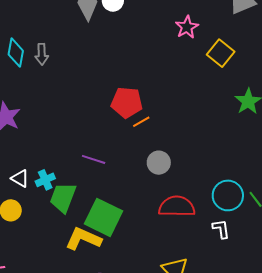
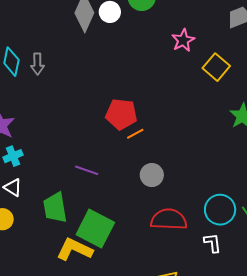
cyan cross: (45, 180) -> (13, 156), moved
green trapezoid: (63, 198) -> (55, 208), turned -32

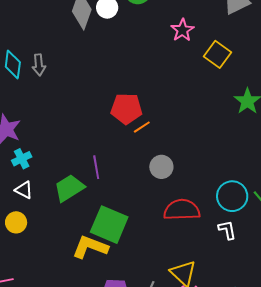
purple line: (87, 170) -> (96, 167), turned 65
green trapezoid: (55, 208) -> (69, 188), moved, turned 72

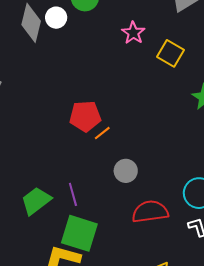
purple line: (96, 167) -> (73, 194), moved

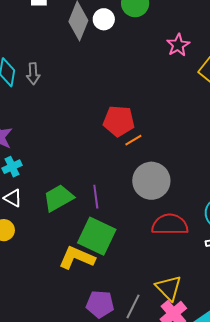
gray circle: (126, 171) -> (151, 181), size x1.6

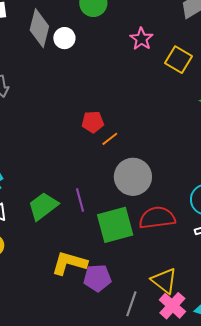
white circle: (104, 19) -> (64, 38), moved
red pentagon: (119, 121) -> (93, 122), size x0.7
green square: (97, 236) -> (115, 225), moved, turned -33
purple pentagon: (100, 304) -> (97, 278), moved

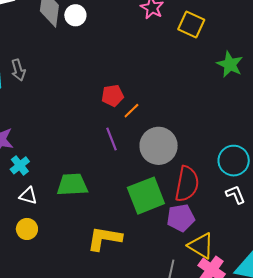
purple line: (80, 200) -> (111, 139), moved
green trapezoid: (43, 206) -> (72, 185), turned 40
red semicircle: (157, 218) -> (187, 184), turned 114
purple pentagon: (97, 278) -> (181, 218), moved

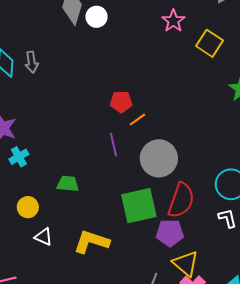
green trapezoid: (72, 185) -> (68, 184), size x0.7
white triangle: (28, 196) -> (44, 237), moved
yellow circle: (27, 229) -> (28, 207), moved

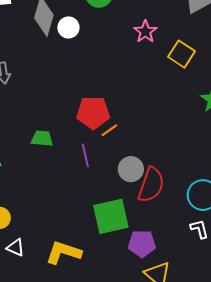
red pentagon: (121, 102) -> (93, 113), size x1.5
gray circle: (159, 158) -> (131, 169), size x0.7
green trapezoid: (68, 184) -> (42, 139), moved
red semicircle: (181, 200) -> (151, 185), moved

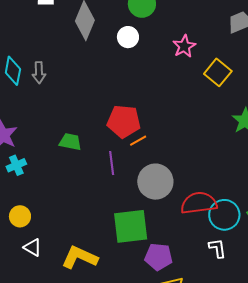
white circle: (68, 27) -> (128, 37), moved
gray circle: (131, 169) -> (155, 182), size x1.4
red semicircle: (151, 185) -> (199, 203), moved, turned -123

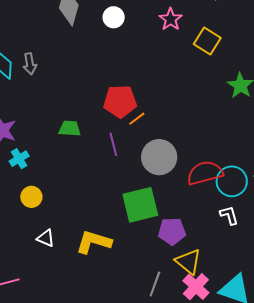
yellow circle: (20, 216) -> (31, 197), moved

